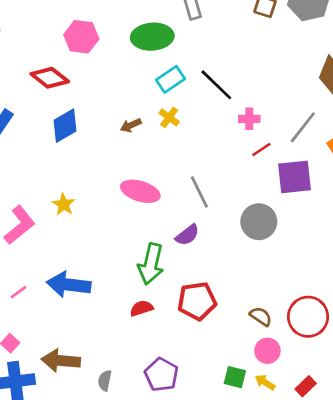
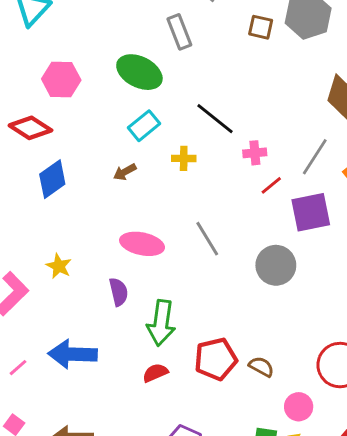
green ellipse: (152, 37) -> (139, 72), turned 36
cyan rectangle: (170, 79) -> (144, 126), moved
yellow cross: (169, 117) -> (184, 158), moved, turned -30
purple semicircle: (187, 235) -> (119, 292), moved, turned -60
brown semicircle: (261, 316) -> (261, 367), moved

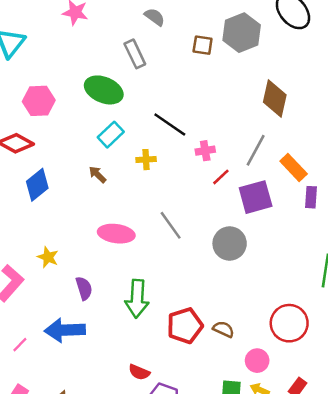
brown arrow: (125, 172) -> (97, 174), turned 78
purple semicircle: (119, 292) -> (84, 288), moved
red semicircle: (155, 373) -> (139, 372), moved, turned -130

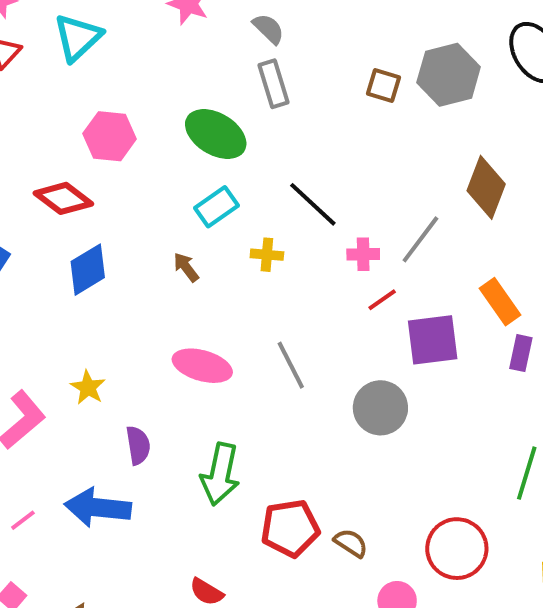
gray semicircle: (155, 17) -> (268, 29), moved
gray line: (256, 150) -> (420, 239), moved

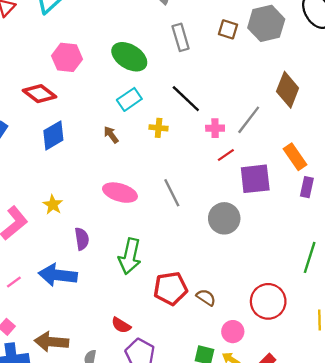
gray rectangle: (274, 84) -> (181, 37), moved

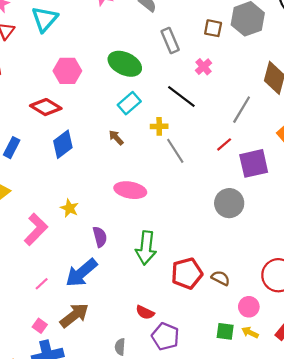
pink cross: (215, 128) -> (204, 67), moved, turned -35
gray line: (172, 193) -> (175, 151), moved
blue arrow: (58, 275) -> (81, 273), turned -40
brown arrow: (51, 342) -> (74, 315), moved, turned 144

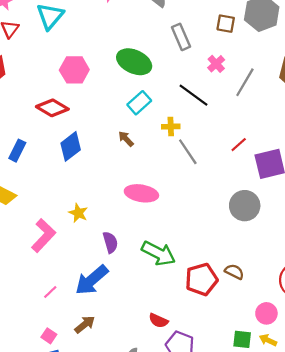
gray line: (242, 110) -> (245, 82), moved
green arrow: (146, 248) -> (159, 253), turned -68
brown semicircle: (221, 278) -> (234, 272), moved
brown arrow: (74, 315) -> (85, 324), size x0.7

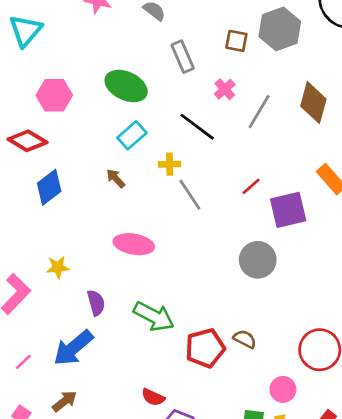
yellow star: (78, 213) -> (58, 267), turned -30

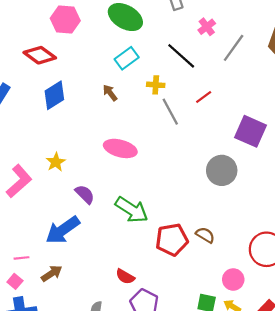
red line: (251, 186) -> (204, 97), moved
purple square: (288, 210) -> (251, 131), turned 32
yellow star: (58, 267) -> (56, 162), turned -30
purple semicircle: (96, 303) -> (85, 194), turned -35
pink line: (23, 362) -> (22, 258), moved, turned 32

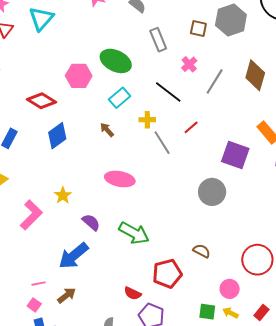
pink hexagon: (65, 19) -> (79, 76), moved
red pentagon: (172, 240) -> (167, 274), moved

